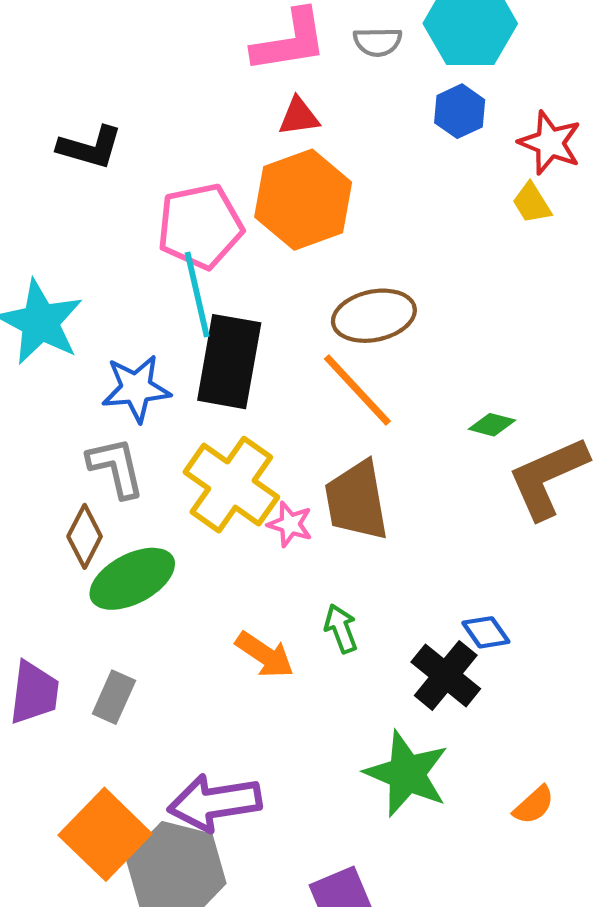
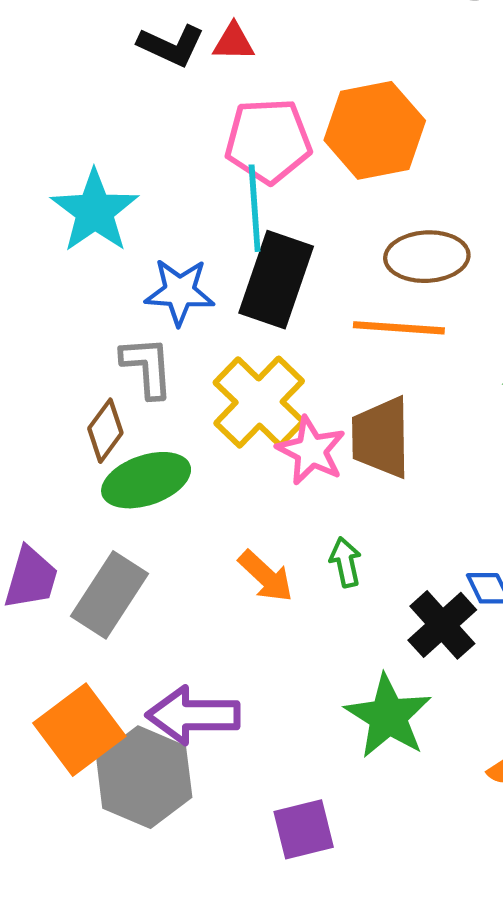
red triangle: (299, 116) -> (234, 42), moved
orange line: (357, 390) -> (399, 328), turned -52
pink star: (290, 524) -> (311, 451), size x1.5
gray rectangle: (114, 697) -> (110, 595), size x1.6

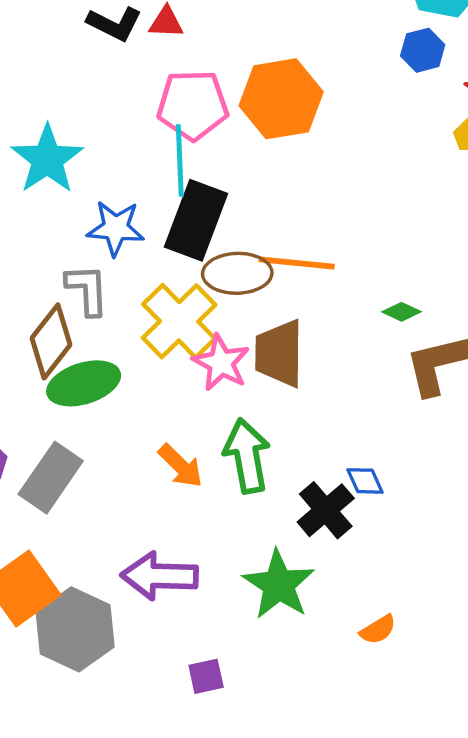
brown ellipse: (427, 257) -> (237, 273), moved
brown diamond: (105, 431) -> (51, 341), size x1.4
green arrow: (345, 562) -> (247, 456), size x1.8
purple arrow: (193, 715) -> (160, 576), moved
purple square: (304, 829) -> (206, 676), size x0.7

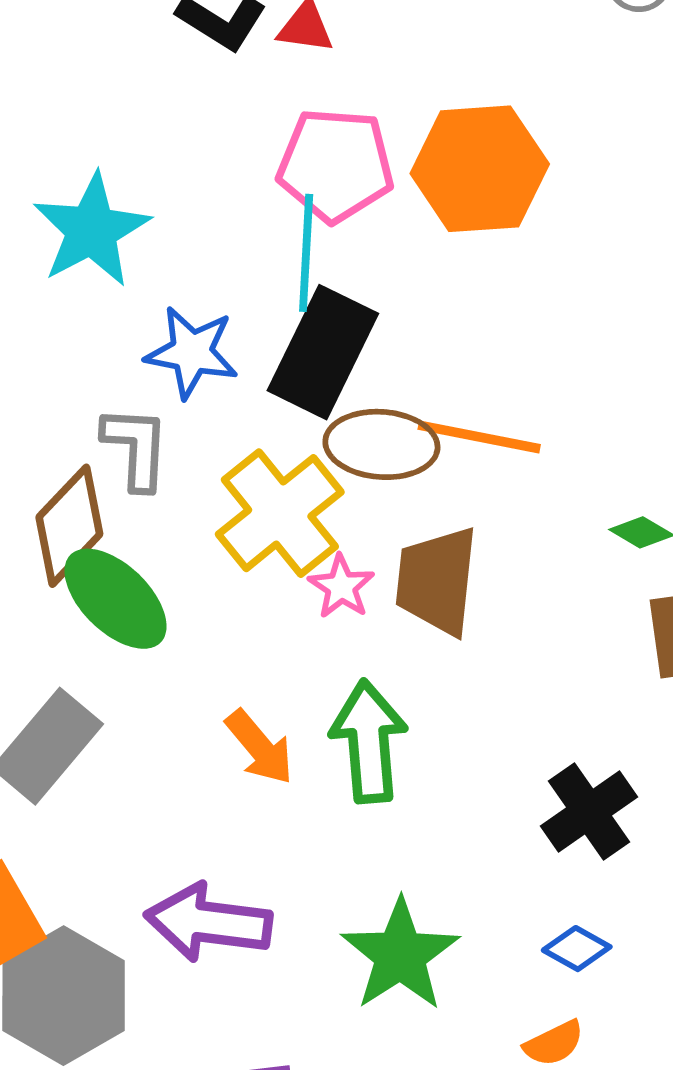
pink star: (221, 363) -> (341, 587), size x0.7
green ellipse: (84, 383) -> (116, 599), turned 56
blue diamond: (365, 481) -> (577, 949), moved, turned -42
black cross: (326, 510) -> (589, 812), moved

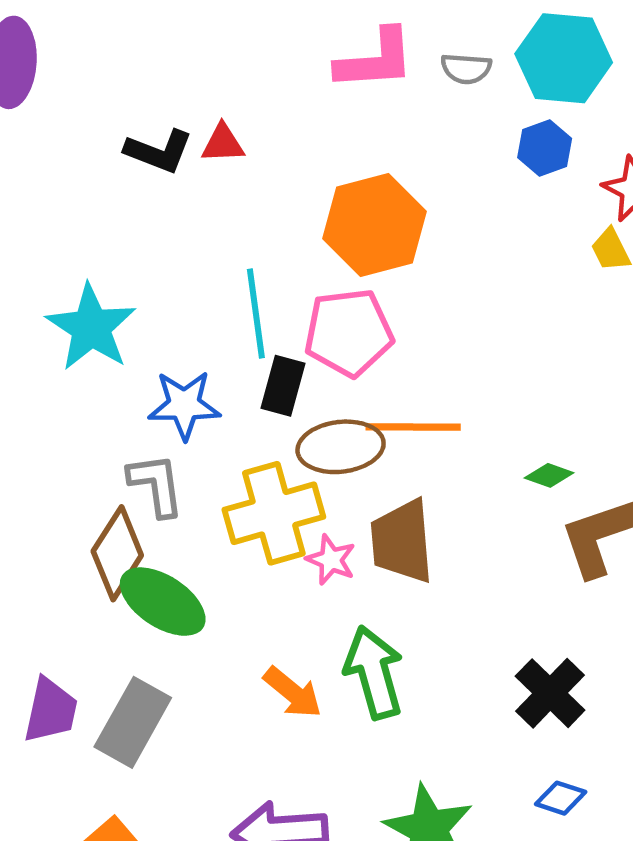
pink pentagon: (336, 165) -> (349, 333), moved
black rectangle: (323, 352) -> (283, 386), size x0.6
yellow cross: (280, 513) -> (274, 513), turned 34

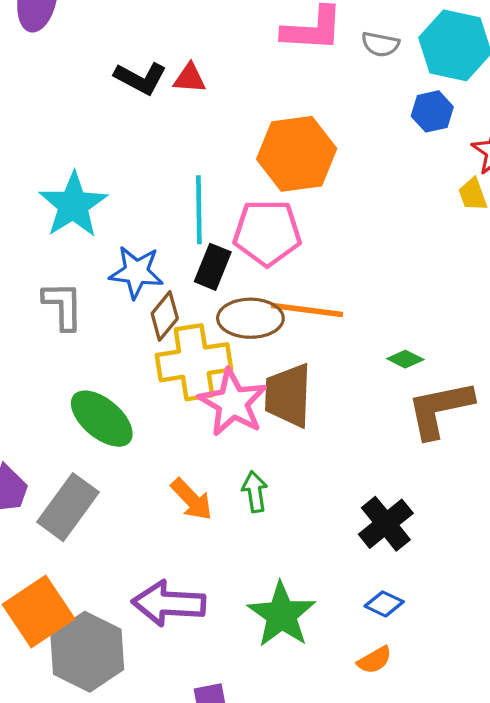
gray L-shape: (156, 485) -> (63, 306), moved
brown diamond: (117, 553) -> (165, 316), moved, size x0.7
pink star: (331, 560) -> (233, 403), size x1.8
green arrow: (374, 672) -> (255, 492), size x0.6

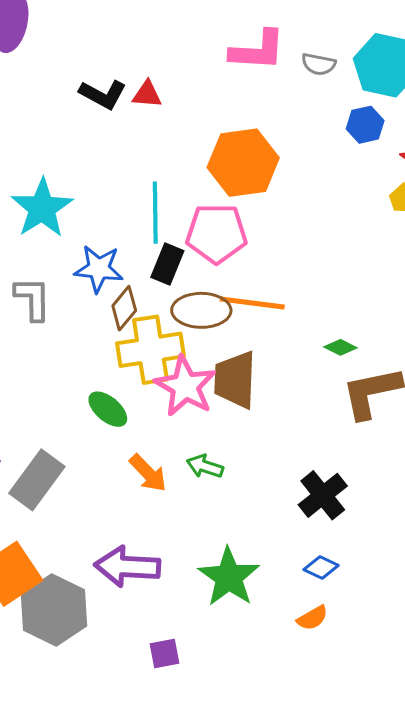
green ellipse: (102, 419) -> (108, 409), moved, size x0.7
green arrow: (255, 492) -> (205, 466), turned -63

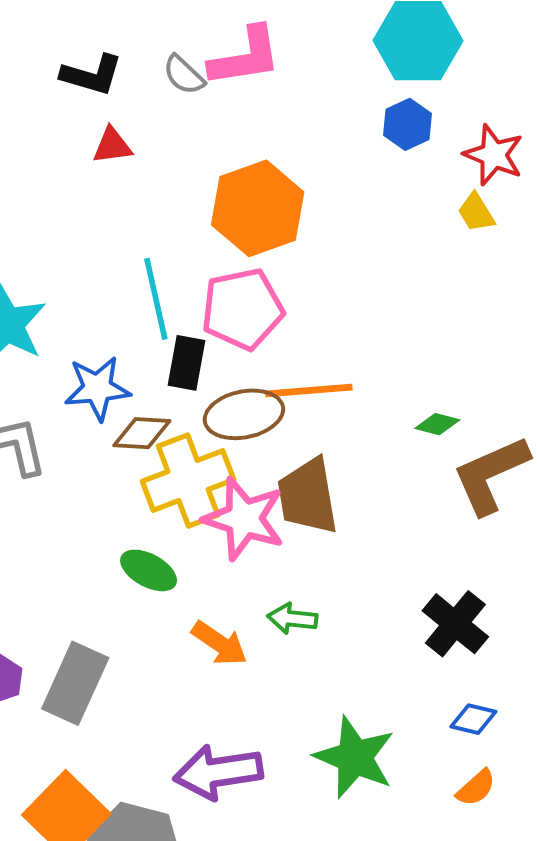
gray semicircle: (319, 64) -> (184, 75), moved, turned 44
black L-shape: (103, 94) -> (92, 75), moved
brown diamond: (124, 308) -> (142, 433), turned 66

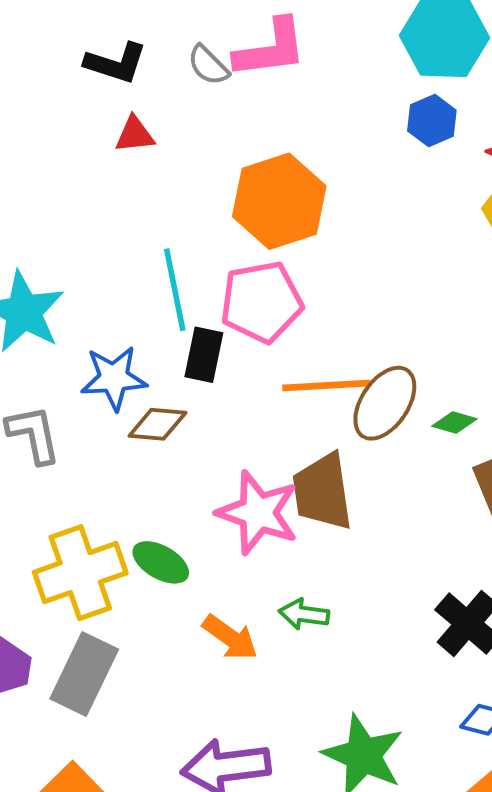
brown ellipse: (244, 414) -> (385, 403), moved, turned -46
yellow cross: (188, 481) -> (80, 573), moved

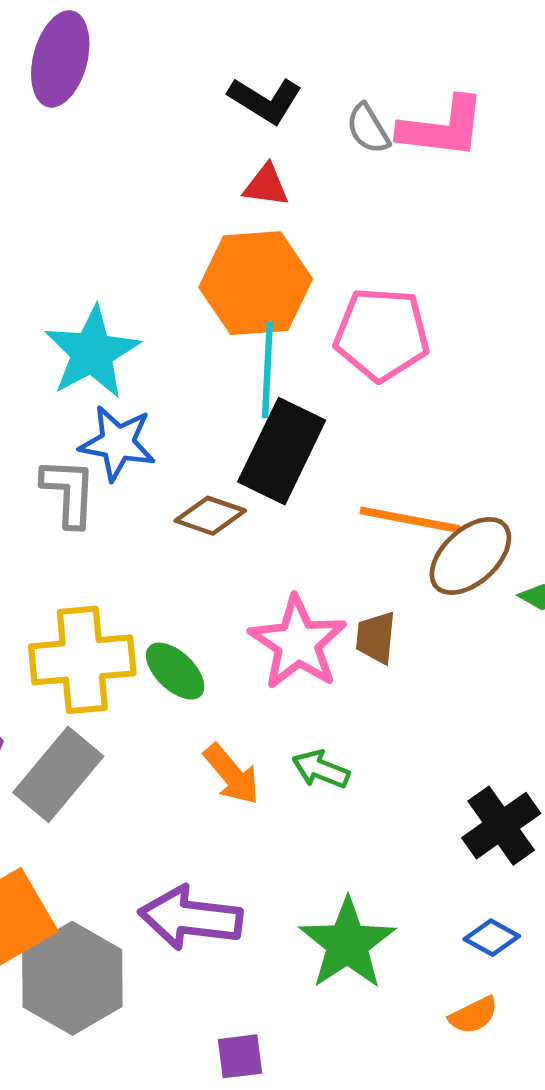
orange hexagon: (279, 201) -> (256, 283), moved
pink pentagon: (261, 302) -> (382, 334), moved
black rectangle: (204, 355) -> (282, 451), size x1.6
blue star: (114, 378) -> (117, 443), moved
brown trapezoid: (322, 492) -> (376, 638), size x0.6

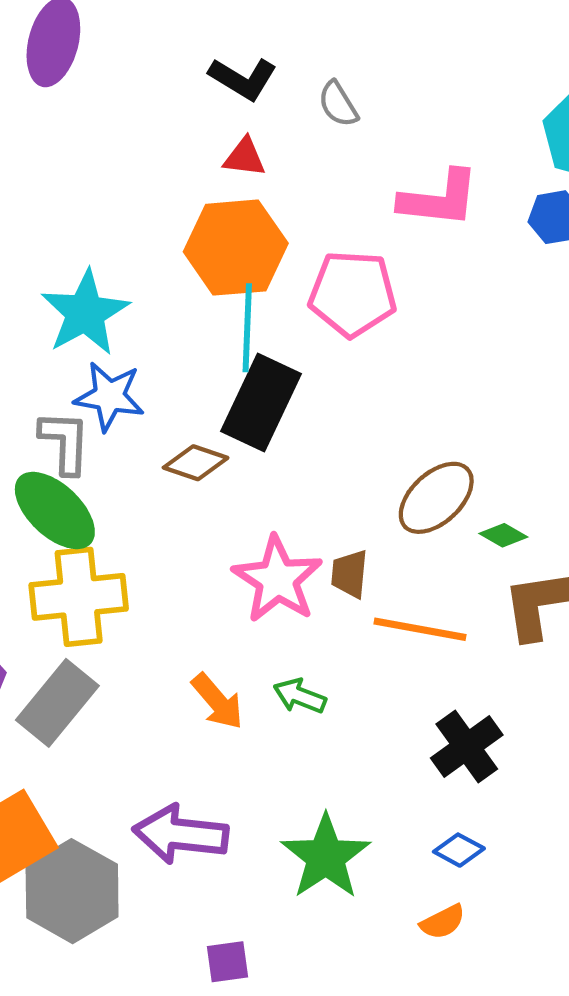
pink L-shape: (442, 128) -> (439, 199), moved
orange line: (410, 520) -> (420, 629), moved
green ellipse: (175, 671) -> (55, 511), moved, size x1.5

